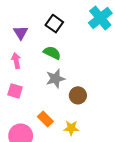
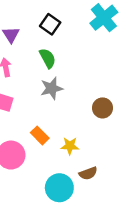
green semicircle: (52, 53) -> (48, 58), turned 36
brown circle: (78, 95) -> (103, 108), moved

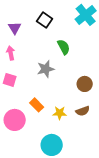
green semicircle: (48, 58) -> (64, 47), moved
brown semicircle: (88, 173) -> (83, 111), moved

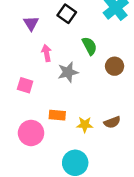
pink arrow: (11, 53) -> (47, 53), moved
brown circle: (85, 84) -> (115, 66), moved
orange rectangle: (37, 105) -> (57, 115), turned -40

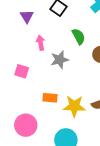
yellow star: (85, 125) -> (74, 106), size x1.5
pink circle: (31, 133) -> (26, 125), moved

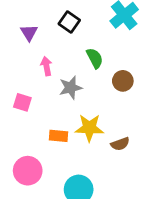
yellow star: (74, 106) -> (89, 128), moved

